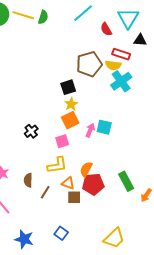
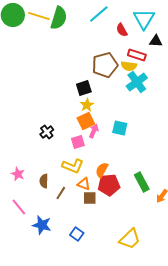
green semicircle: (43, 17) -> (59, 18), size x1.6
pink arrow: (90, 130) -> (94, 131), moved
yellow L-shape: (57, 165) -> (73, 166), turned 30
blue star: (24, 239) -> (42, 225), moved

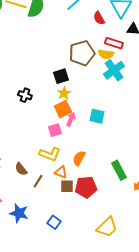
black cross: (47, 132) -> (25, 95), moved, turned -32
brown semicircle: (44, 181) -> (21, 169), turned -40
red pentagon: (109, 185) -> (86, 187), moved

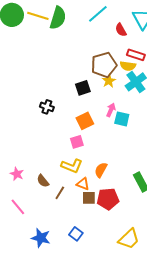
yellow star: (64, 93) -> (109, 81), moved
cyan square: (97, 116) -> (122, 119), moved
pink arrow: (71, 119) -> (111, 110), moved
blue star: (19, 213) -> (41, 238), moved

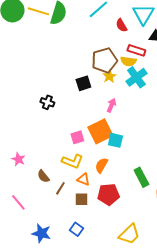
cyan square: (122, 119) -> (115, 140), moved
orange square: (85, 121) -> (100, 131), moved, size x1.4
pink star: (17, 174) -> (18, 159), moved
brown square: (89, 198) -> (81, 199), moved

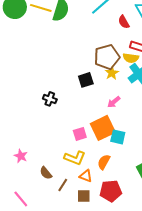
pink arrow: (111, 105) -> (114, 102), turned -152

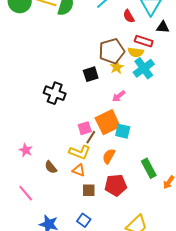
black cross: (50, 99) -> (55, 93), size x1.5
orange triangle: (86, 176) -> (79, 170), moved
brown line: (63, 185) -> (91, 137), moved

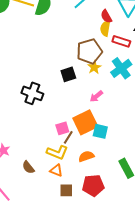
yellow semicircle: (136, 52) -> (105, 28), moved, turned 91
orange semicircle: (109, 156) -> (86, 156), turned 42

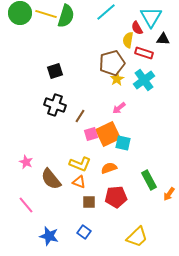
red semicircle: (106, 16) -> (137, 28), moved
black square: (68, 74) -> (55, 71), moved
pink square: (62, 128) -> (91, 134), moved
brown line: (68, 137) -> (80, 116), moved
brown semicircle: (28, 167) -> (51, 179), size x1.6

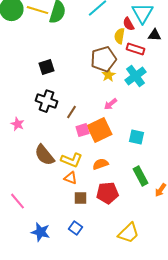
cyan square: (123, 143) -> (136, 137), moved
pink star: (26, 162) -> (18, 124), moved
brown semicircle: (51, 179) -> (44, 155), moved

